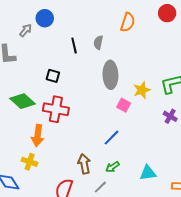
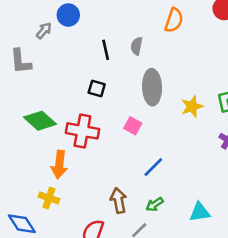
black square: (53, 76) -> (97, 88), moved
pink square: (124, 105) -> (133, 126), moved

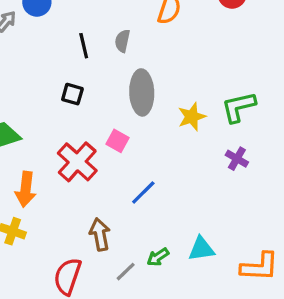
red cross: (82, 131) -> (77, 162), moved, turned 32
green arrow: (155, 204) -> (158, 257), moved

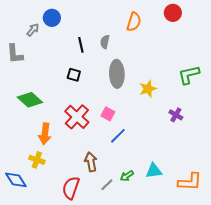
green L-shape: (239, 107) -> (189, 75), moved
pink square: (118, 141) -> (108, 114), moved

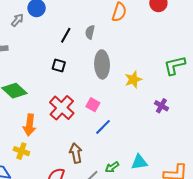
black line: (81, 45) -> (66, 35), turned 42

